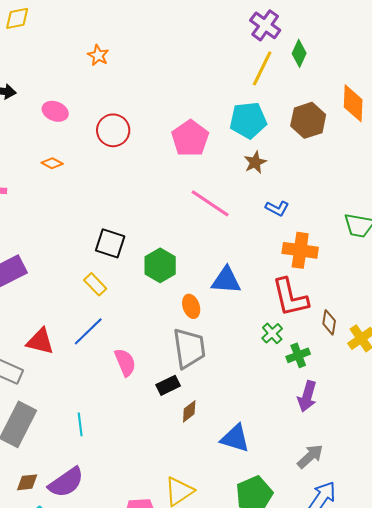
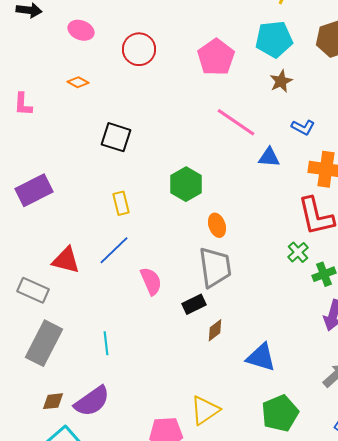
black square: (110, 243) -> (116, 137), moved
blue triangle: (226, 280) -> (269, 157), moved, size x0.7
yellow rectangle: (95, 284) -> (121, 203), turned 30

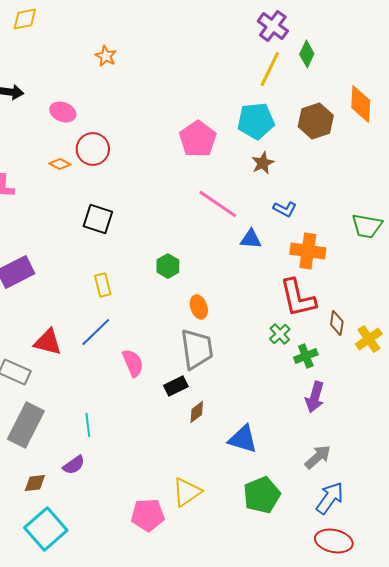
red circle: (139, 49) -> (93, 149), moved
green hexagon: (186, 184) -> (168, 266), size x0.7
purple semicircle: (92, 401) -> (74, 465), moved, size x0.6

